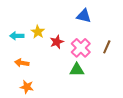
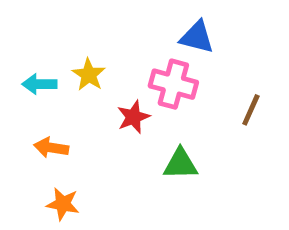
red star: (57, 42) -> (133, 117), moved
pink cross: (81, 48) -> (173, 84), moved, turned -30

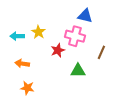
brown line: (251, 110) -> (101, 52), moved

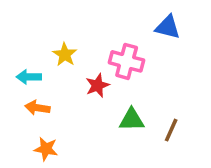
blue triangle: (85, 16) -> (168, 27), moved
cyan arrow: (17, 36) -> (29, 77), moved
brown line: (101, 52) -> (171, 130), moved

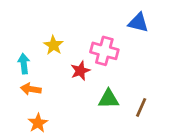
cyan arrow: (29, 77) -> (24, 64), turned 84
orange star: (46, 149) -> (38, 123), turned 30

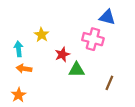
pink cross: (104, 51) -> (93, 39), moved
green triangle: (109, 99) -> (77, 70), moved
orange star: (38, 123) -> (19, 95), moved

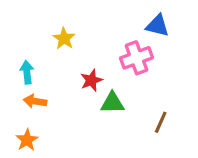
yellow star: (42, 35) -> (64, 38), moved
pink cross: (93, 39) -> (137, 58), turned -35

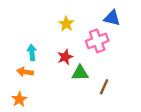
yellow star: (64, 38) -> (66, 24), moved
cyan arrow: (27, 72) -> (32, 52), moved
brown line: (161, 122) -> (104, 87), moved

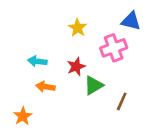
cyan arrow: (32, 52) -> (37, 61), turned -77
orange arrow: (25, 72) -> (45, 87), moved
green triangle: (80, 73) -> (94, 85), turned -30

